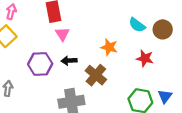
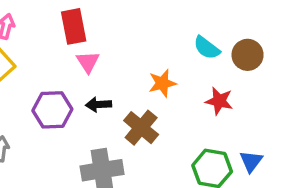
orange star: (109, 47) -> (162, 83), turned -30

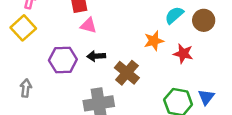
cyan semicircle: (207, 48) -> (174, 15), turned 102
pink triangle: (88, 62) -> (89, 25), turned -42
orange star: (162, 83) -> (154, 41), moved

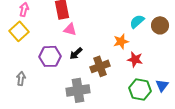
red star: (183, 54) -> (135, 59), moved
black arrow: (96, 56) -> (76, 53), turned -40
brown cross: (127, 73) -> (100, 66), turned 30

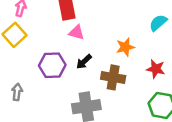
orange star: (121, 41) -> (125, 47), moved
brown cross: (100, 66) -> (113, 77), turned 30

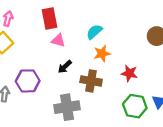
cyan semicircle: (158, 23) -> (94, 32), moved
purple hexagon: (52, 65) -> (28, 81), moved

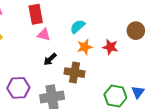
red star: (129, 73) -> (110, 47), moved
purple hexagon: (28, 81) -> (18, 88), moved

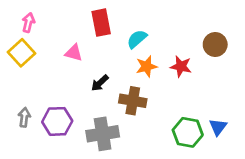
red rectangle: (36, 14) -> (101, 23), moved
pink triangle: (44, 35) -> (74, 53), moved

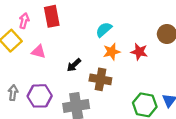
pink arrow: (28, 23) -> (24, 21), moved
red rectangle: (101, 23) -> (52, 16), moved
pink triangle: (74, 53) -> (39, 52), moved

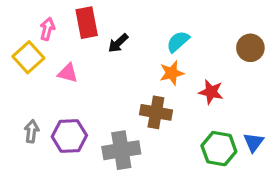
cyan semicircle: (104, 30) -> (178, 42), moved
red star: (139, 52) -> (211, 92), moved
black arrow: (74, 65) -> (118, 43), moved

